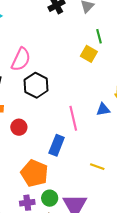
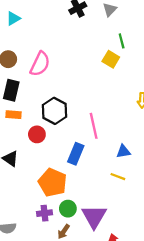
black hexagon: (36, 85) -> (55, 111), moved
blue triangle: (103, 110) -> (123, 151), moved

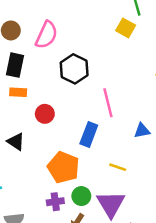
black hexagon: (55, 111) -> (74, 69), moved
yellow line: (118, 177) -> (118, 167), moved

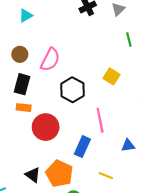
yellow square: (126, 28) -> (112, 76), moved
red circle: (45, 114) -> (46, 127), size x1.6
black triangle: (16, 142) -> (33, 175), moved

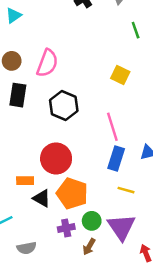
black hexagon: (72, 90) -> (64, 105), moved
orange rectangle: (24, 108) -> (25, 181), moved
red circle: (46, 127) -> (56, 158), moved
blue rectangle: (82, 147) -> (116, 159), moved

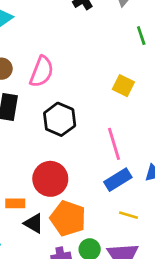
blue rectangle: (116, 159) -> (118, 180), turned 40

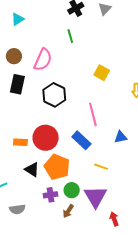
green line: (141, 36) -> (70, 36), moved
blue rectangle: (118, 180) -> (81, 140), moved, turned 72
orange rectangle: (15, 203) -> (20, 142), moved

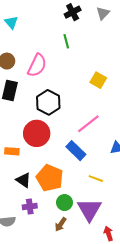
cyan triangle: (18, 19) -> (11, 22), turned -40
pink line: (93, 115) -> (88, 124), turned 65
red circle: (46, 138) -> (37, 133), moved
purple cross: (51, 195) -> (30, 206), moved

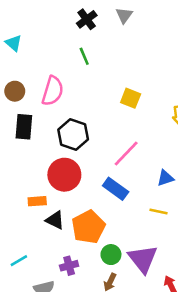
orange pentagon: (50, 178) -> (88, 227), turned 30
yellow line: (96, 179) -> (159, 211), moved
black triangle: (23, 180) -> (55, 220), moved

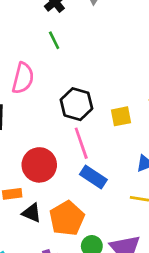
yellow square: (131, 98) -> (121, 116), moved, turned -30
black hexagon: (73, 135) -> (76, 104), moved
pink line: (126, 154) -> (81, 143), moved, turned -60

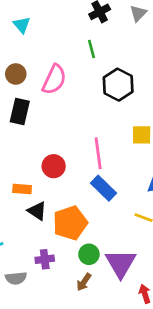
black hexagon: (76, 104) -> (118, 85), moved
red circle: (39, 165) -> (54, 166), size x0.7

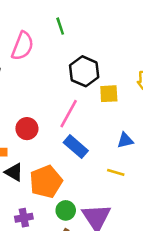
green line: (91, 49) -> (60, 26), moved
black hexagon: (118, 85) -> (84, 71), moved
pink line: (98, 153) -> (69, 114), turned 40

